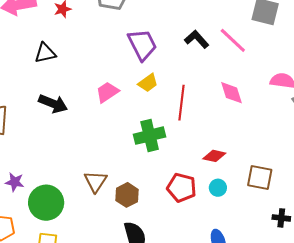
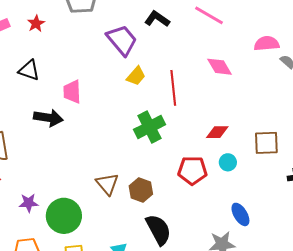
black L-shape: (197, 39) -> (157, 19), moved
black triangle: (45, 53) -> (29, 70), turned 45
pink trapezoid: (107, 92) -> (72, 92), moved, turned -45

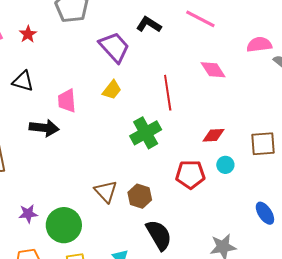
yellow trapezoid: (136, 76) -> (112, 90), moved
blue ellipse: (240, 214) -> (265, 213), moved

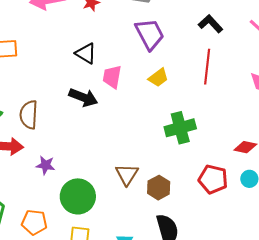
purple trapezoid: (114, 47) -> (150, 34), moved
black triangle: (23, 81) -> (86, 53), moved
red line: (168, 93) -> (207, 67), moved
purple star: (28, 214) -> (45, 165), moved

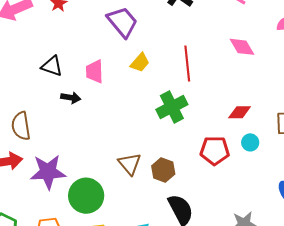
black triangle: (86, 53) -> (52, 66), moved
red line: (207, 67) -> (187, 64), moved
black arrow: (83, 97) -> (71, 98), size x0.7
purple star: (45, 165) -> (48, 172), size x1.8

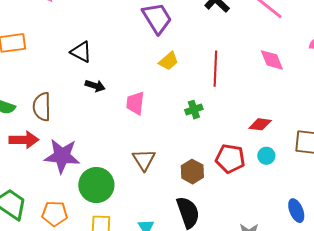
pink trapezoid: (95, 71) -> (135, 103), moved
green cross: (172, 107) -> (194, 110), size x0.6
brown hexagon: (163, 170) -> (192, 172), moved

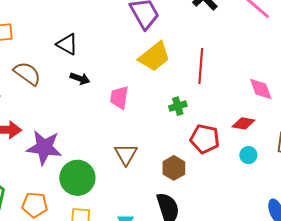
pink diamond: (272, 60) -> (261, 89), moved
yellow trapezoid: (169, 61) -> (154, 57), size x1.6
brown semicircle: (42, 107) -> (27, 73), moved, turned 124
red pentagon: (230, 159) -> (205, 139), moved

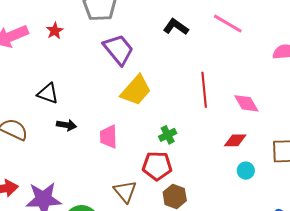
red line: (201, 66) -> (204, 90), moved
red pentagon: (205, 139) -> (157, 166), moved

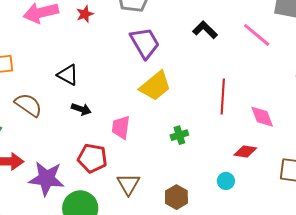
red pentagon: (157, 166) -> (92, 158), moved
cyan circle: (246, 171) -> (226, 181), moved

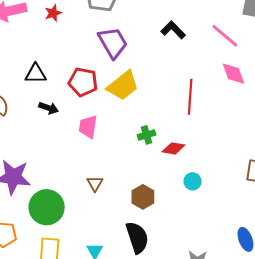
black triangle: (68, 75) -> (36, 74), turned -30
pink diamond: (262, 117) -> (233, 74), moved
red diamond: (245, 151) -> (173, 148), moved
red pentagon: (92, 158) -> (83, 82), moved
brown triangle: (128, 184) -> (95, 184), size x0.7

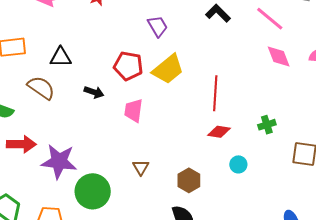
purple trapezoid: (113, 43) -> (158, 26), size x0.7
black triangle: (36, 74) -> (61, 57), moved
red line: (190, 97) -> (215, 93), moved
green cross: (147, 135) -> (267, 125), moved

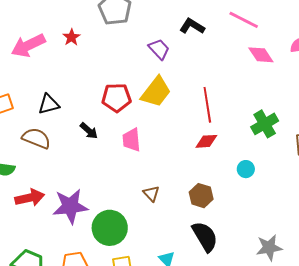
purple trapezoid: (158, 26) -> (159, 49), moved
black arrow: (94, 92) -> (89, 131), turned 36
green cross: (267, 125) -> (265, 124), size x1.5
red diamond: (219, 132) -> (206, 141), moved

